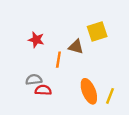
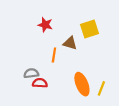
red star: (36, 40) -> (45, 25), moved

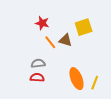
orange line: (54, 55) -> (50, 42), moved, turned -48
gray semicircle: (31, 73) -> (38, 63), moved

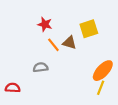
red semicircle: (37, 78) -> (13, 88), moved
orange ellipse: (76, 79) -> (103, 71), moved, turned 65

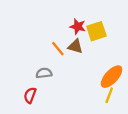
red star: (45, 24) -> (78, 27), moved
red semicircle: (13, 88) -> (30, 95), moved, turned -72

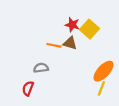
yellow square: (96, 31) -> (90, 29), turned -30
orange line: (58, 49) -> (54, 45), turned -40

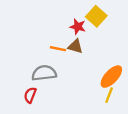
yellow square: (90, 29) -> (96, 16), moved
gray semicircle: (41, 68) -> (44, 73), size x1.5

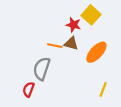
gray semicircle: (44, 73) -> (42, 69), turned -65
orange ellipse: (111, 77) -> (96, 52), moved

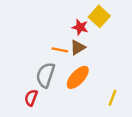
brown triangle: (71, 43) -> (78, 48), turned -48
orange ellipse: (96, 52) -> (78, 77), moved

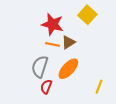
red star: (80, 27) -> (53, 24), moved, size x1.5
red semicircle: (31, 98) -> (46, 87), moved

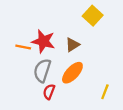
red star: (53, 24) -> (43, 41), moved
orange line: (53, 44) -> (23, 47), moved

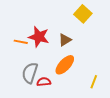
gray semicircle: (42, 70) -> (30, 73), moved
red semicircle: (49, 92) -> (44, 82), turned 64

